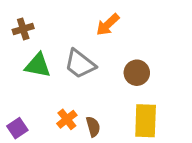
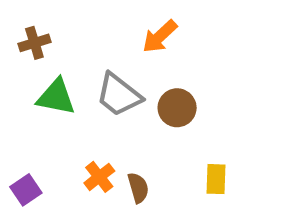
brown circle: (137, 73) -> (177, 108), moved
yellow rectangle: (146, 121) -> (216, 179), size x0.6

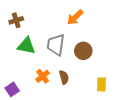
gray trapezoid: (119, 95) -> (56, 45), turned 60
orange cross: (99, 177) -> (43, 76), moved
brown semicircle: (138, 188) -> (64, 77), moved

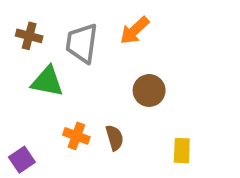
brown cross: (16, 20) -> (29, 36), turned 32
gray trapezoid: (56, 45) -> (82, 43), moved
orange cross: (43, 76) -> (76, 136), turned -32

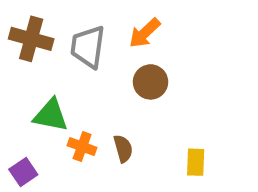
brown cross: (29, 36) -> (31, 39), size x1.5
green triangle: (47, 81) -> (51, 115), moved
brown circle: (149, 90) -> (151, 82), moved

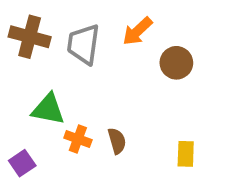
brown circle: (151, 82) -> (176, 63), moved

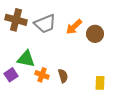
orange arrow: (137, 31) -> (74, 27), moved
gray trapezoid: (83, 44) -> (45, 24), turned -120
purple square: (22, 163) -> (11, 75), moved

